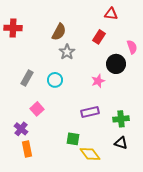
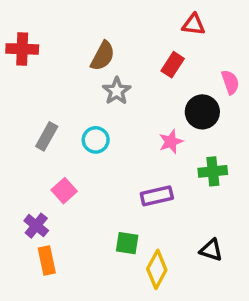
green cross: (121, 119) -> (213, 171), moved
yellow diamond: (90, 154) -> (157, 269), turned 65

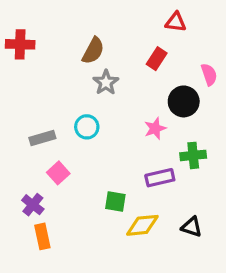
gray rectangle: (47, 136) -> (42, 138), moved, turned 45
purple rectangle: (157, 196) -> (160, 178), moved
green square: (127, 243) -> (115, 202), moved
yellow diamond: (157, 269) -> (142, 225), moved, turned 56

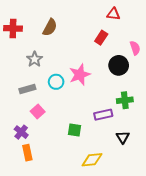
brown semicircle: (93, 51) -> (50, 27), moved
gray star: (106, 82) -> (35, 59), moved
pink star: (155, 128) -> (80, 75), moved, size x1.5
yellow diamond: (142, 225) -> (92, 160), moved
black triangle: (192, 227) -> (123, 137), moved, turned 40

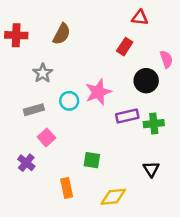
purple rectangle: (103, 115) -> (127, 116), moved
orange rectangle: (27, 153) -> (67, 188), moved

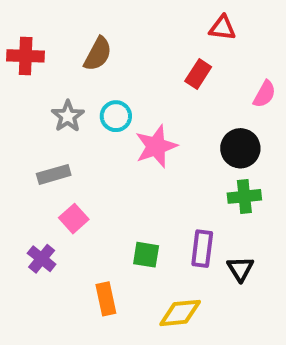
pink semicircle: (166, 59) -> (264, 94), turned 48
black circle: (146, 81) -> (240, 148), moved
cyan circle: (69, 101) -> (116, 116), moved
purple rectangle: (127, 116) -> (202, 249), moved, turned -70

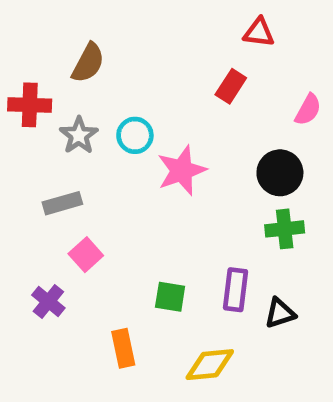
brown semicircle: (98, 54) -> (88, 63), moved
red cross: (26, 56) -> (30, 105), moved
black triangle: (240, 269) -> (280, 313), turned 44

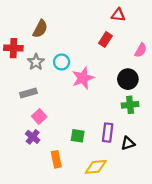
purple cross: (48, 301) -> (33, 137), moved

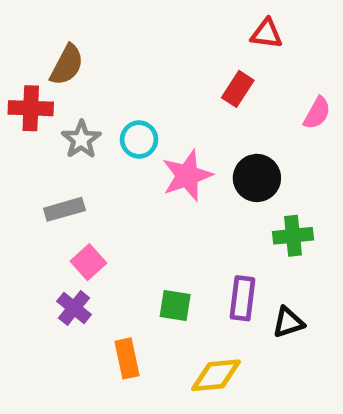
brown semicircle: (40, 29) -> (67, 65), moved
black circle: (128, 79) -> (257, 178), moved

